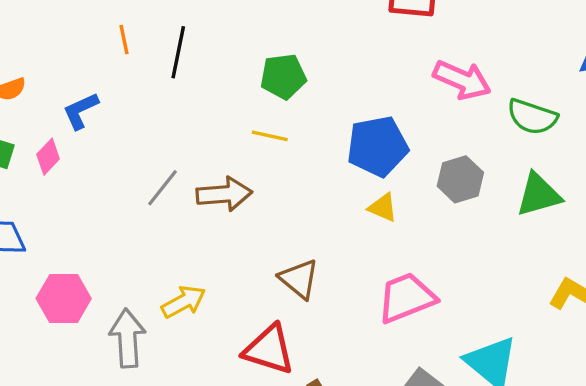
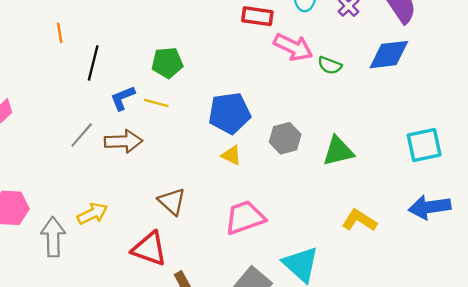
black line: (178, 52) -> (93, 63), moved
pink arrow: (462, 80) -> (293, 47), moved
blue L-shape: (81, 111) -> (123, 98), moved
green semicircle: (532, 117) -> (330, 65), moved, size x0.7

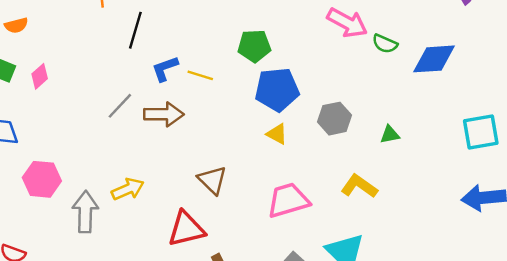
blue diamond: (389, 55) -> (434, 59), moved
green pentagon: (167, 63) -> (254, 46), moved
green triangle: (338, 151) -> (390, 135), size x0.6
yellow L-shape: (359, 220) -> (359, 186), moved
red triangle: (149, 249) -> (186, 229), turned -36

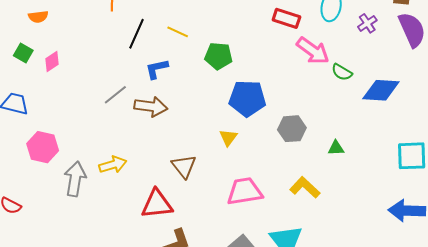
green pentagon: (254, 46) -> (218, 56), moved
yellow line: (200, 75) -> (178, 32), moved
yellow triangle: (277, 134) -> (228, 138), moved, turned 30

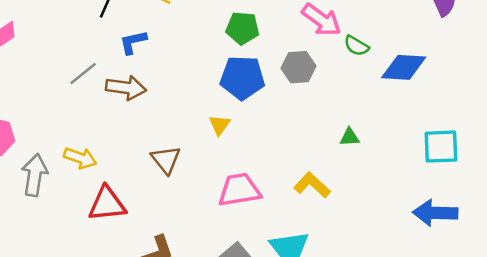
green pentagon: (218, 56) -> (242, 28), moved
gray hexagon: (292, 129) -> (299, 67), moved
yellow arrow: (113, 165) -> (80, 158), turned 36
red triangle: (157, 204) -> (107, 204), moved

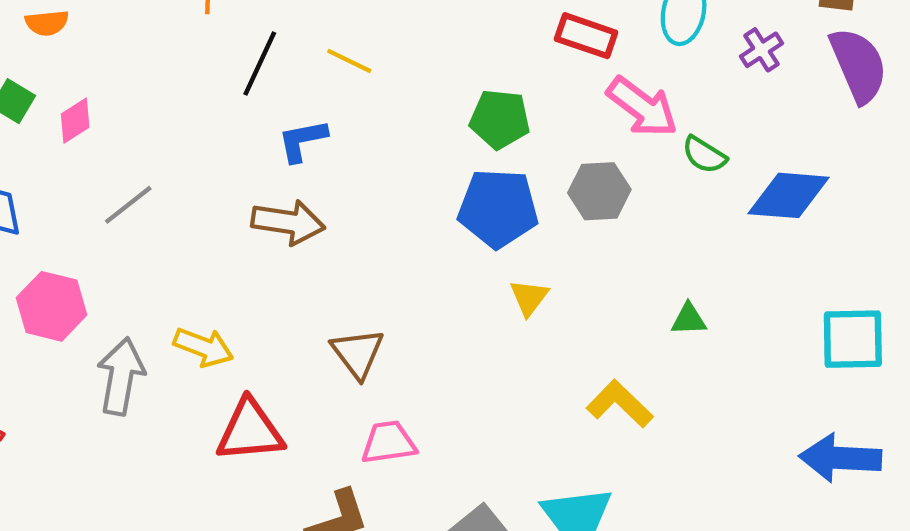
gray line: (83, 73) -> (128, 205), moved
yellow triangle: (220, 125) -> (529, 297), moved
pink trapezoid: (239, 190) -> (389, 442), moved, size x0.7

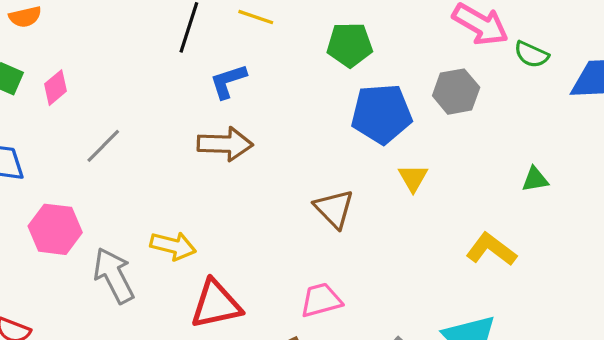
green pentagon: (500, 119) -> (350, 45), moved
brown triangle: (358, 353) -> (334, 209), moved
gray arrow: (121, 376) -> (114, 275), turned -30

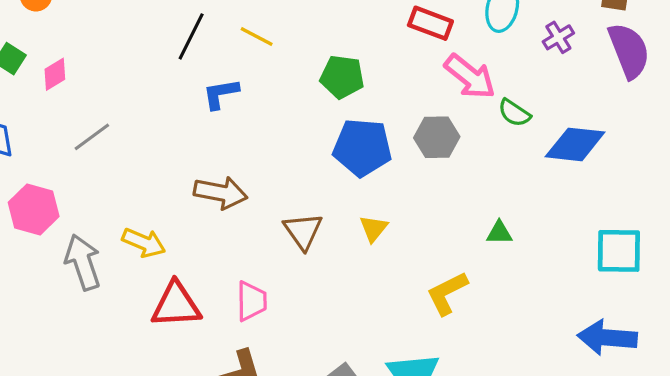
brown arrow: (225, 144) -> (221, 193), moved
yellow triangle: (413, 178) -> (374, 228), moved
yellow L-shape: (491, 249) -> (447, 293), turned -72
pink trapezoid: (321, 300) -> (251, 301), moved, turned 96

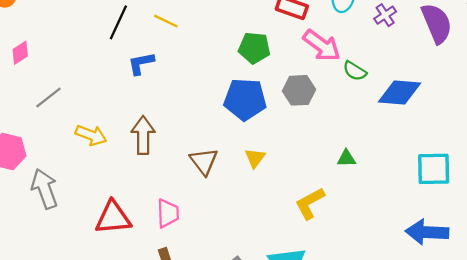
green pentagon: (342, 77) -> (254, 48), moved
brown arrow: (221, 193) -> (143, 135), turned -99
yellow arrow: (144, 243) -> (91, 135), moved

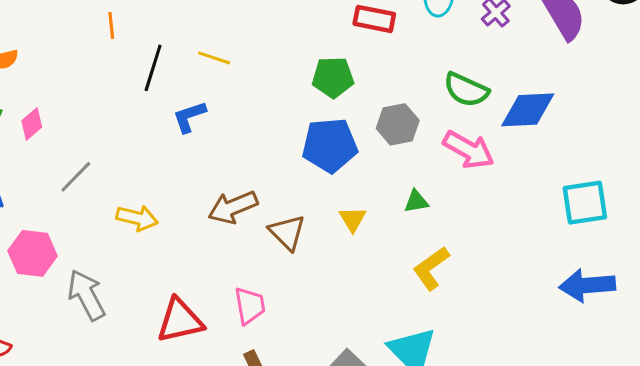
pink arrow: (322, 46) -> (469, 150), moved
green semicircle: (355, 71) -> (466, 90), size x1.4
brown arrow: (143, 135) -> (233, 207), moved, turned -105
green triangle: (346, 158) -> (416, 201), moved

